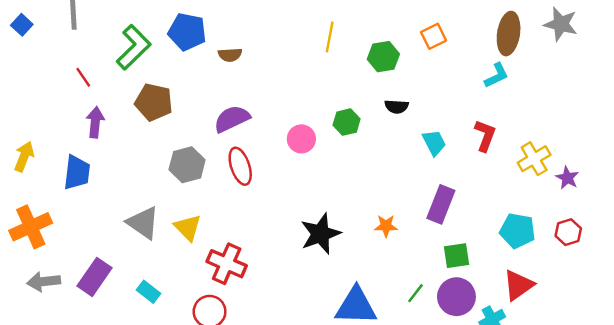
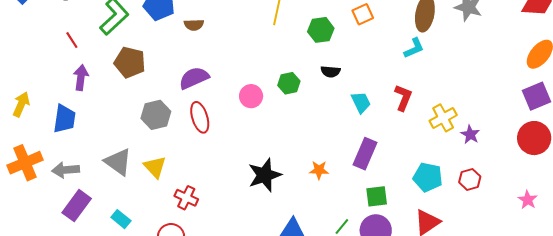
red cross: (227, 264) -> (186, 198), size x0.7
gray arrow: (44, 282) -> (66, 170), moved

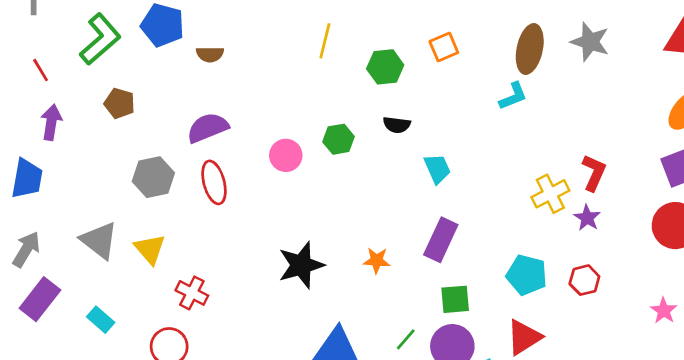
brown pentagon: (130, 62) -> (120, 103), size x0.7
red L-shape: (403, 98) -> (594, 173), moved
gray arrow: (66, 170) -> (26, 249), turned 124

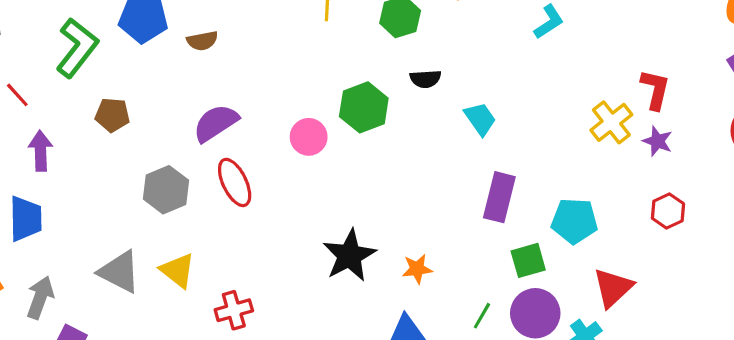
green hexagon: (339, 139) -> (364, 107), size x1.4
orange star: (377, 260) -> (417, 269), moved
cyan pentagon: (527, 275) -> (574, 221), moved
red cross: (192, 293) -> (234, 310), turned -32

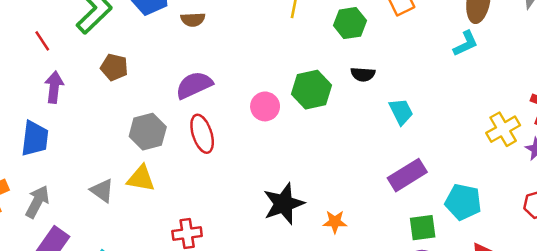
purple rectangle: (499, 197) -> (407, 175), turned 36
yellow triangle: (178, 270) -> (141, 178), moved, turned -36
gray triangle: (119, 272) -> (102, 191), size x0.7

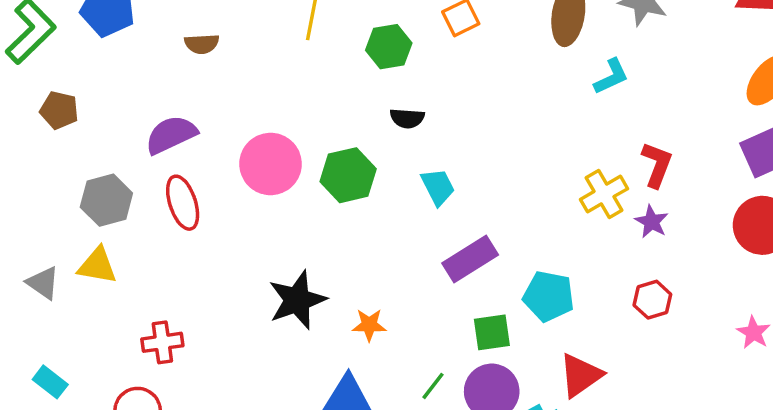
brown semicircle: (193, 19) -> (202, 44), moved
cyan L-shape: (466, 44) -> (611, 77), moved
green hexagon: (312, 90) -> (348, 175), moved
pink circle: (265, 106) -> (271, 164), size x1.5
cyan trapezoid: (401, 112) -> (438, 187), moved

